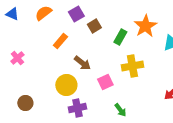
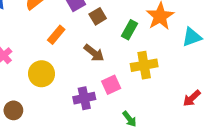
brown arrow: (82, 63) -> (94, 53), moved
yellow circle: (66, 85) -> (41, 74), moved
purple cross: (77, 108) -> (84, 98), moved

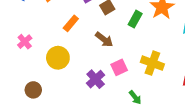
yellow cross: (144, 65) -> (152, 63), moved, turned 30
purple cross: (84, 98) -> (96, 79), turned -30

